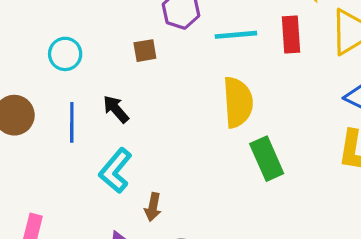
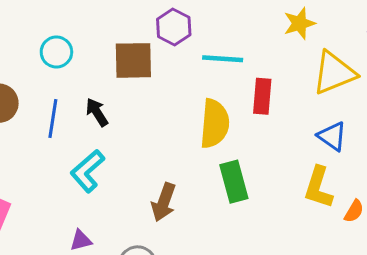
red rectangle: (291, 34) -> (262, 96), moved
brown square: (145, 51) -> (133, 60), size x1.8
brown arrow: (153, 207) -> (164, 202), moved, size x1.4

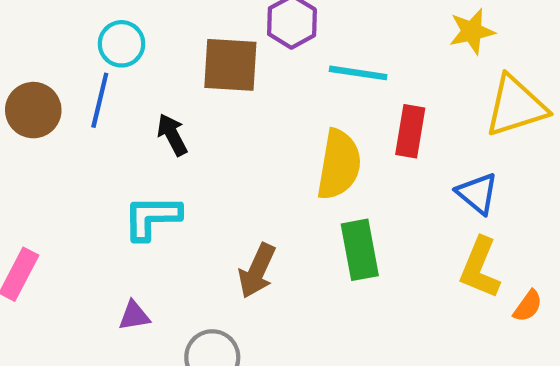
blue line: (53, 118) -> (100, 100), moved
blue triangle: (332, 136) -> (477, 193), moved
cyan L-shape: (87, 171) -> (152, 217), turned 36

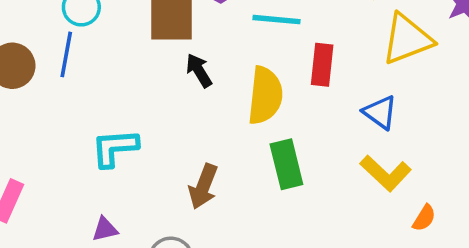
black arrow: (172, 135) -> (199, 71), moved
yellow L-shape: (480, 268) -> (386, 173), turned -66
orange semicircle: (528, 306) -> (424, 218), moved

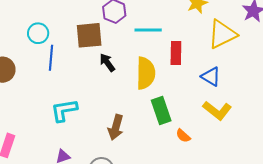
blue line: (66, 54) -> (51, 58), moved
orange semicircle: (424, 218) -> (183, 136), moved, turned 105

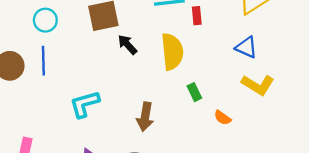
red rectangle: (176, 53) -> (197, 16), moved, size x0.7
blue line: (51, 58) -> (43, 61), moved
green rectangle: (161, 111) -> (194, 92), size x0.6

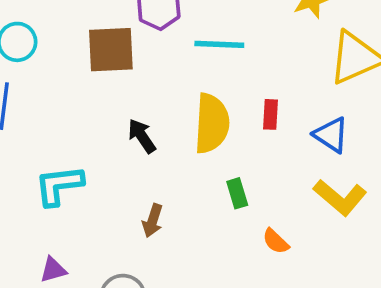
red rectangle: (197, 16) -> (271, 114), moved
black arrow: (127, 45) -> (142, 136), moved
brown arrow: (145, 117) -> (153, 221), size x0.7

